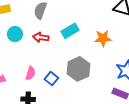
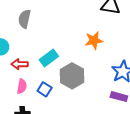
cyan rectangle: (70, 31) -> (49, 58), moved
red arrow: (41, 37) -> (20, 64), moved

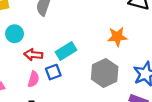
gray hexagon: (72, 76) -> (105, 73), moved
blue square: (45, 89) -> (53, 72), moved, turned 32

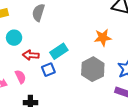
pink semicircle: (33, 79) -> (20, 77), moved, turned -40

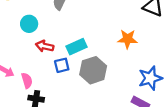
gray hexagon: (93, 69) -> (93, 70), moved
pink semicircle: (20, 77) -> (27, 81), moved

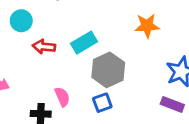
blue square: (62, 65) -> (102, 103), moved
pink semicircle: (27, 81) -> (62, 97), moved

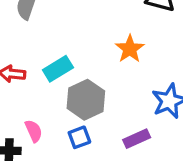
orange star: (147, 26) -> (130, 49), turned -30
purple rectangle: (172, 104) -> (137, 139), moved, turned -45

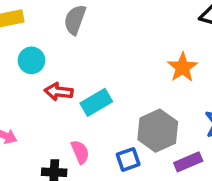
cyan rectangle: (58, 69) -> (96, 102), moved
gray hexagon: (86, 100) -> (158, 131), moved

